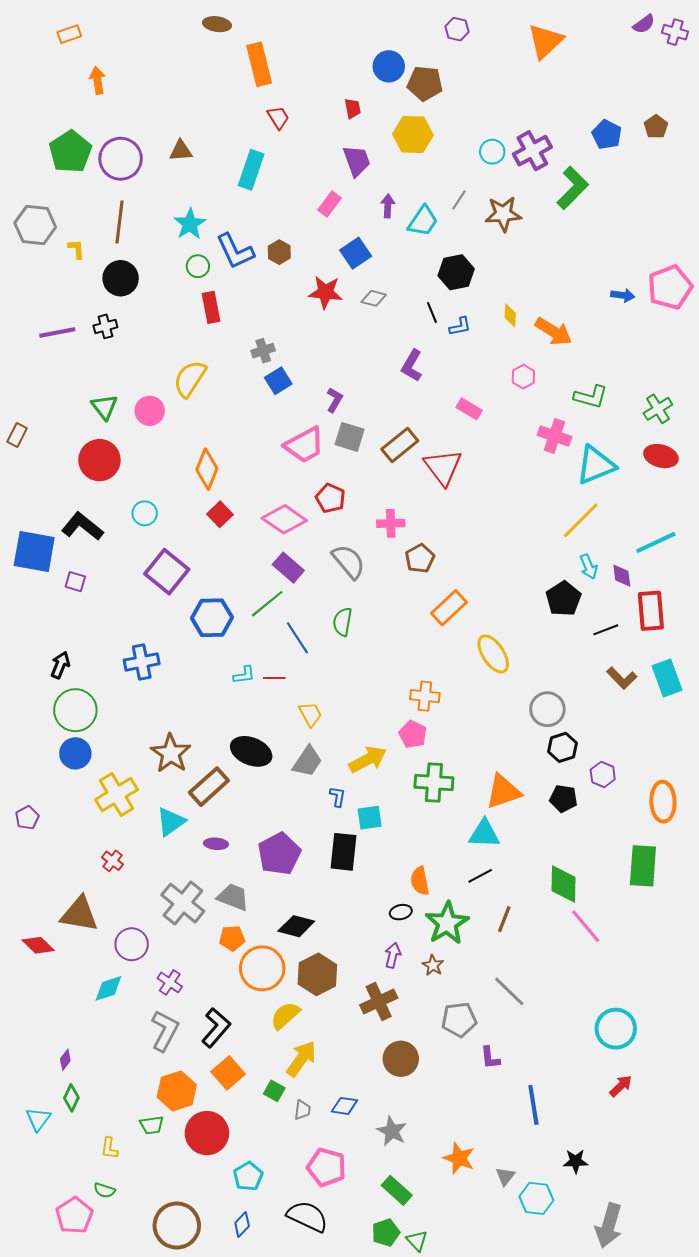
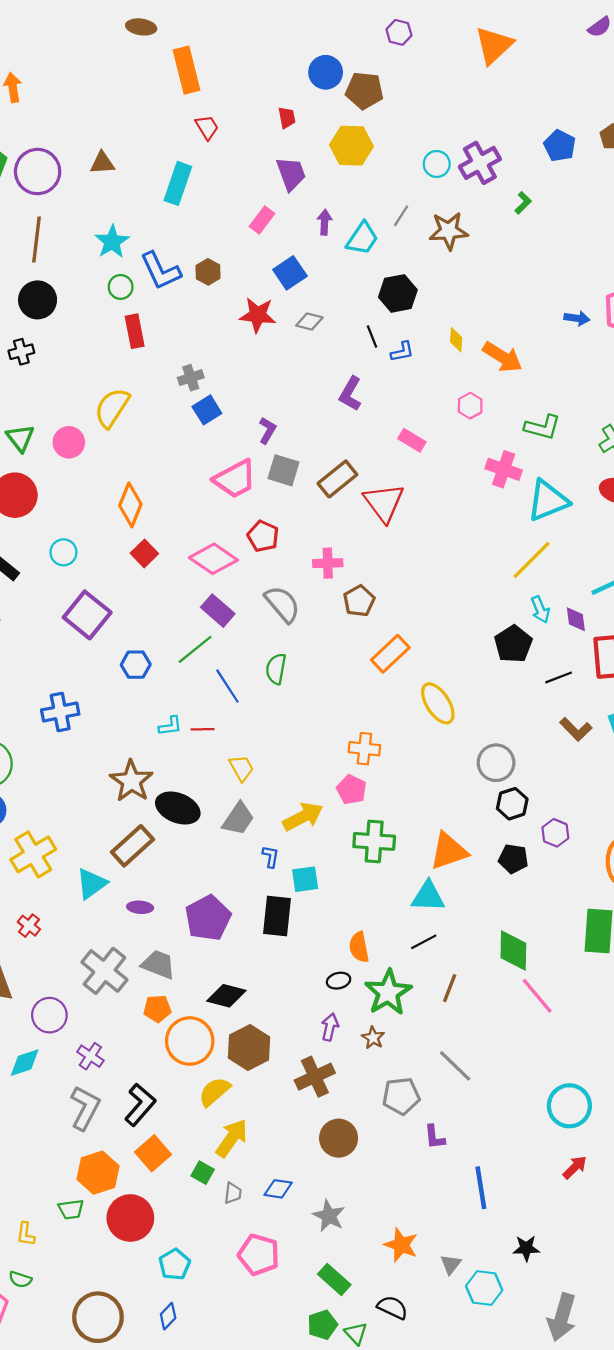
green L-shape: (573, 188) -> (523, 203), size x0.5
blue hexagon: (212, 618) -> (136, 665), size x0.7
brown star: (171, 753) -> (131, 781), moved
black semicircle: (307, 1216) -> (392, 1308), moved, size x0.7

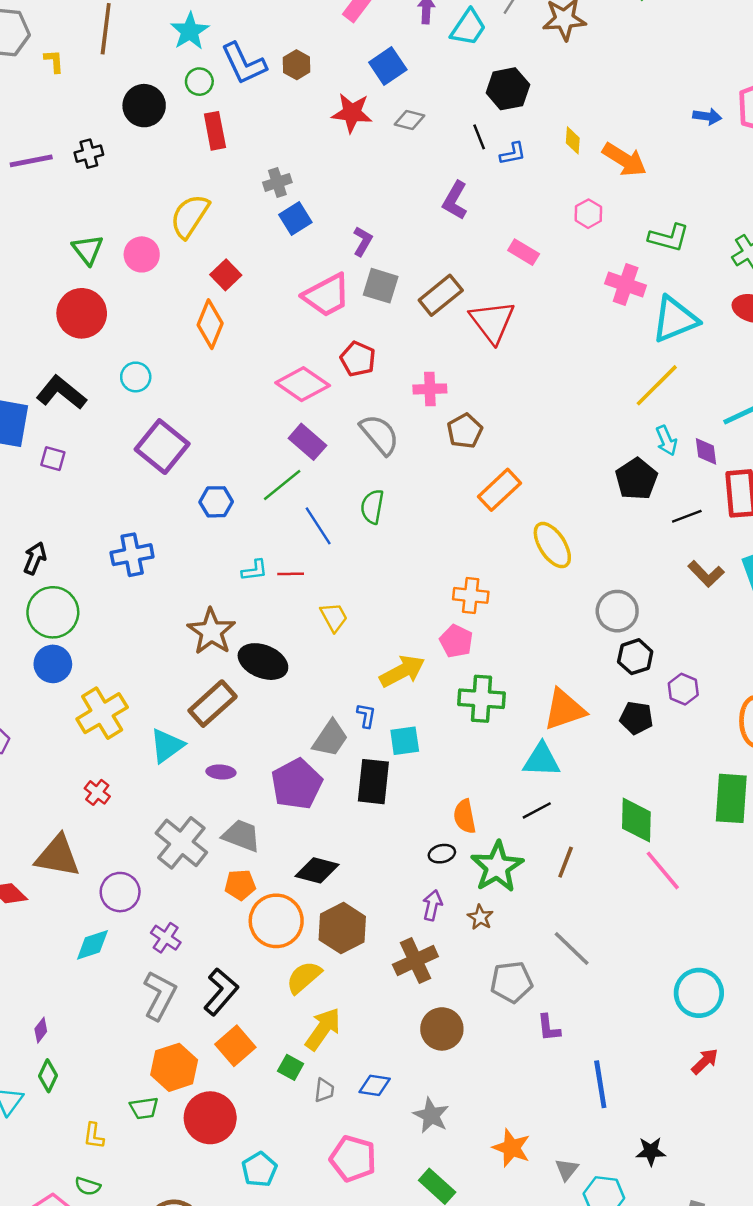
black circle: (38, 300) -> (144, 106), moved
red square: (144, 553) -> (226, 275), moved
gray trapezoid: (238, 819) -> (330, 738), moved

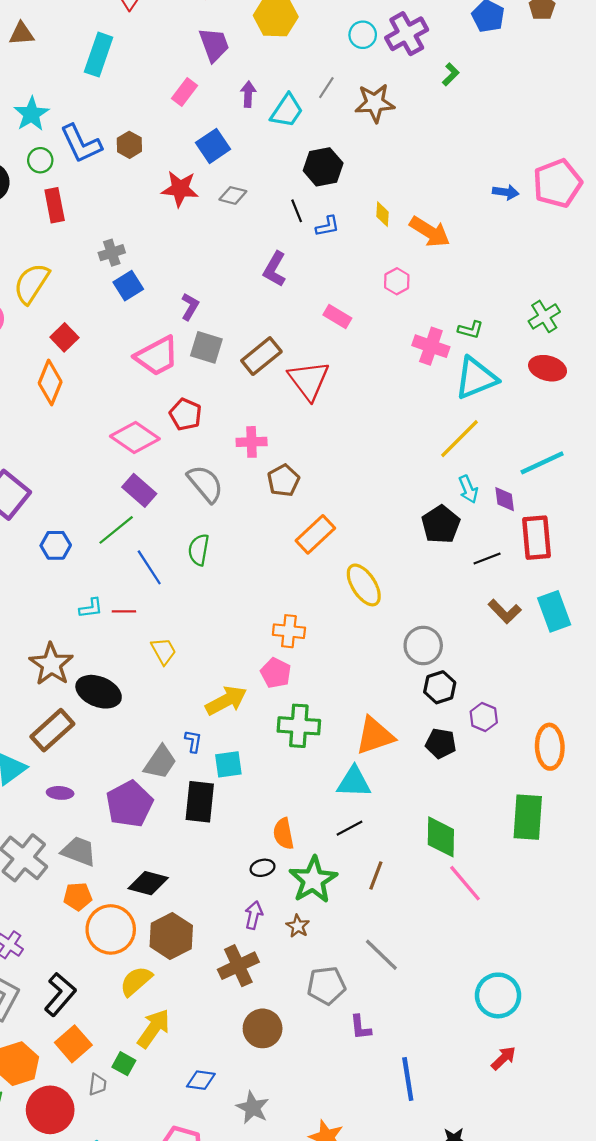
green L-shape: (669, 238) -> (471, 330), moved, size x0.7
gray trapezoid: (324, 1090) -> (97, 1085), moved

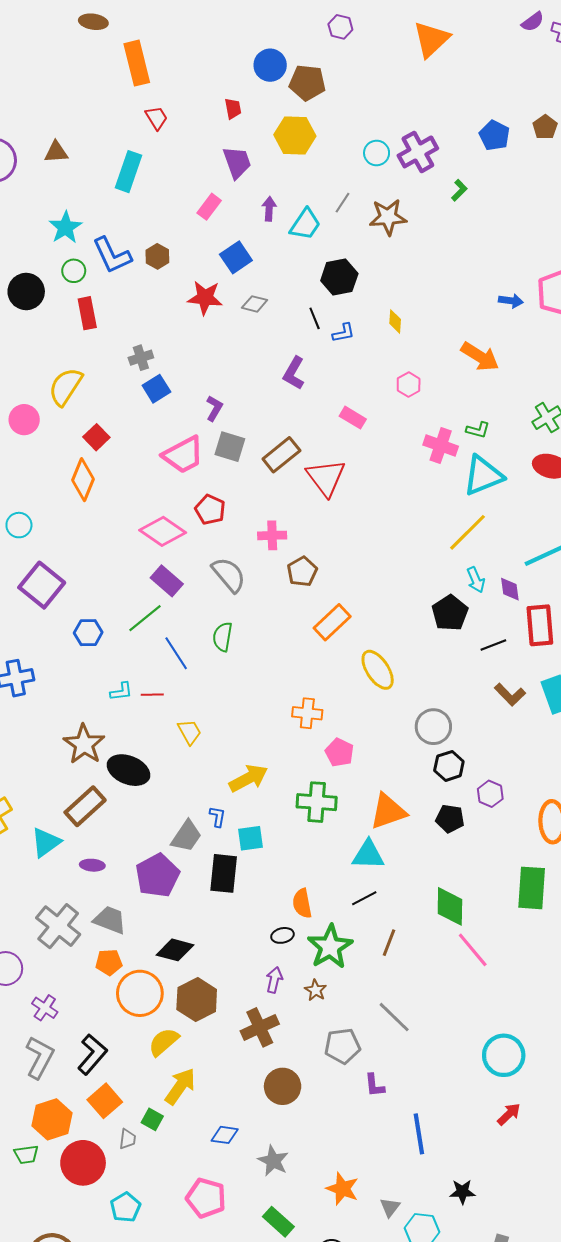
orange arrow: (430, 232) -> (480, 357), moved
pink pentagon: (276, 673) -> (339, 752), moved

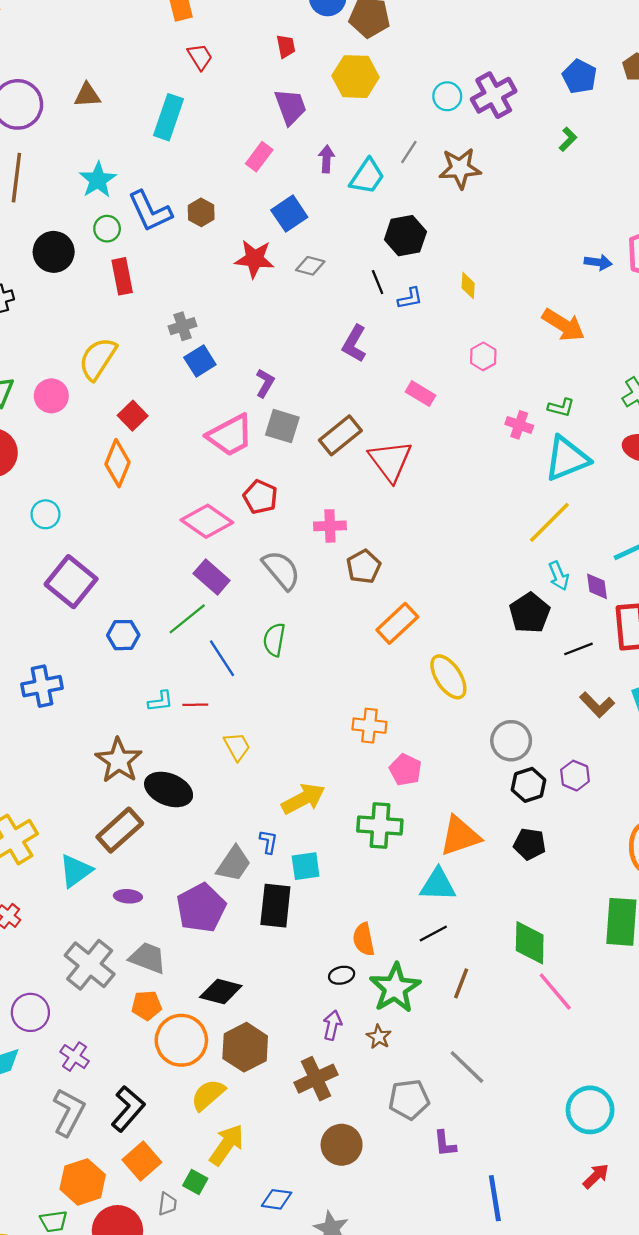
green L-shape: (459, 190) -> (568, 139), moved
pink cross: (441, 446) -> (519, 425), size x0.7
purple hexagon: (490, 794) -> (575, 776), moved

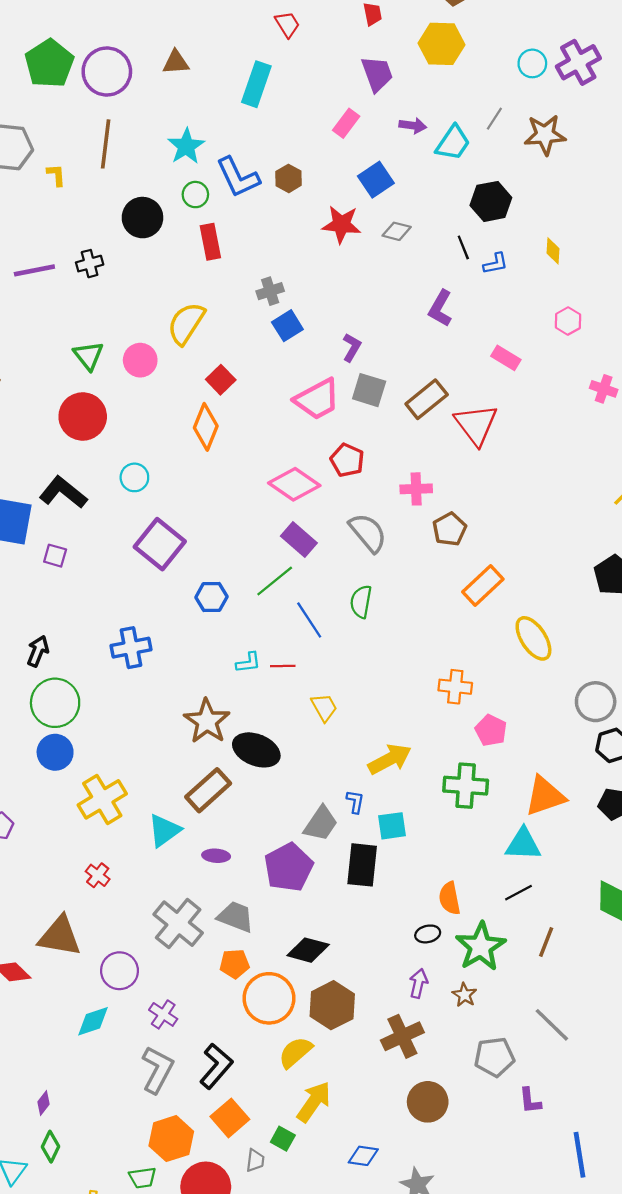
purple arrow: (326, 159) -> (413, 126), turned 95

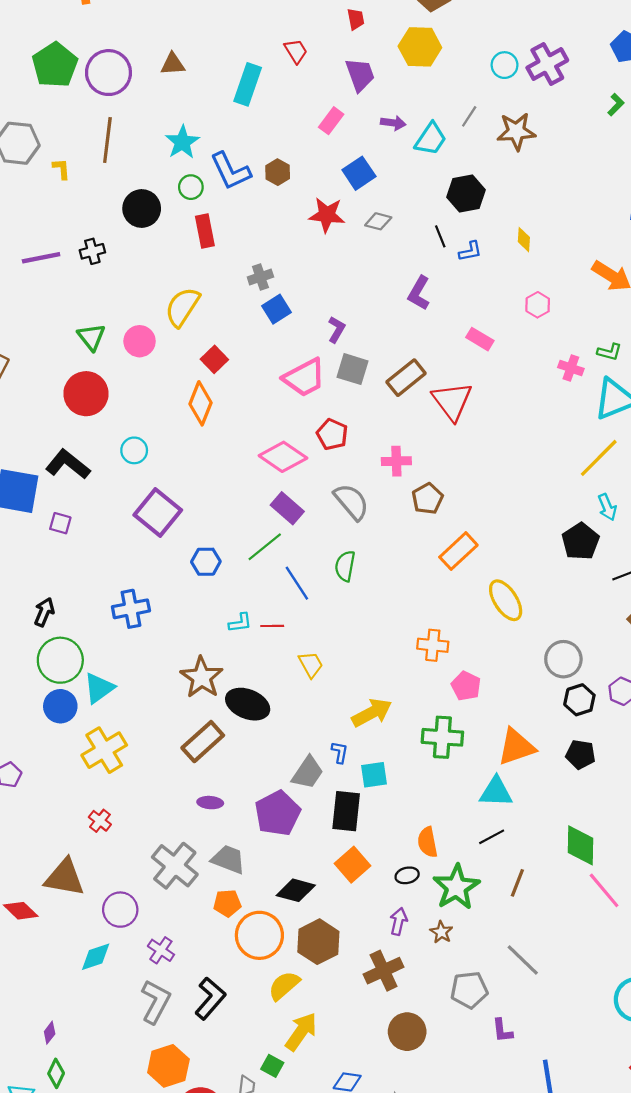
red trapezoid: (287, 24) -> (296, 51), moved
cyan triangle: (164, 830) -> (99, 688), moved
orange square: (230, 1118) -> (353, 865), moved

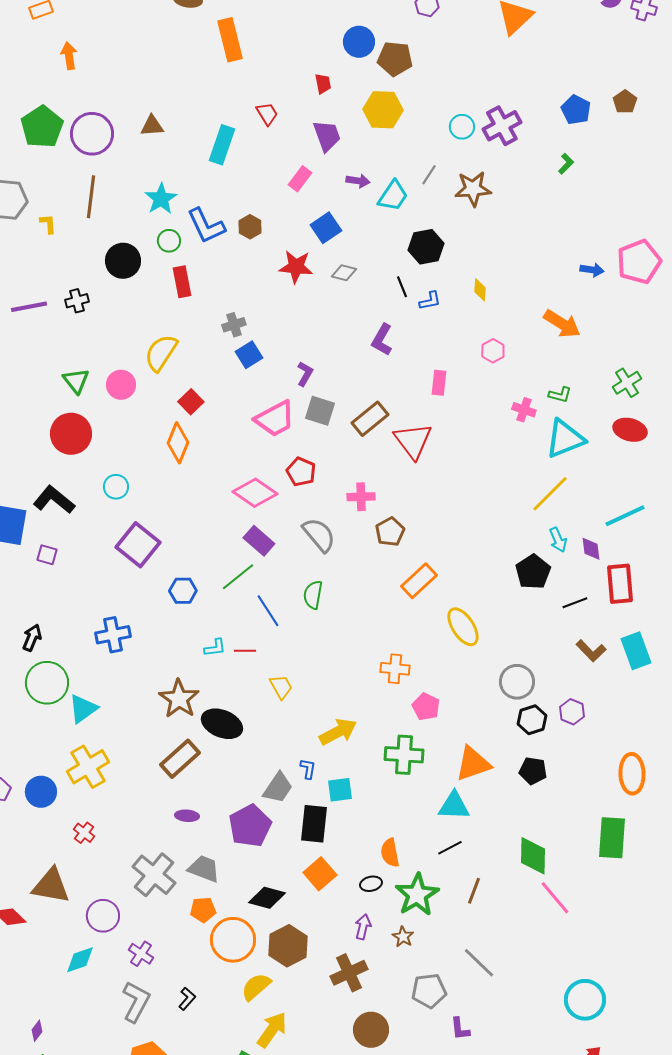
pink rectangle: (480, 339) -> (439, 383), turned 65
blue circle: (60, 706) -> (41, 792), moved
black L-shape: (210, 998) -> (187, 999), size x0.6

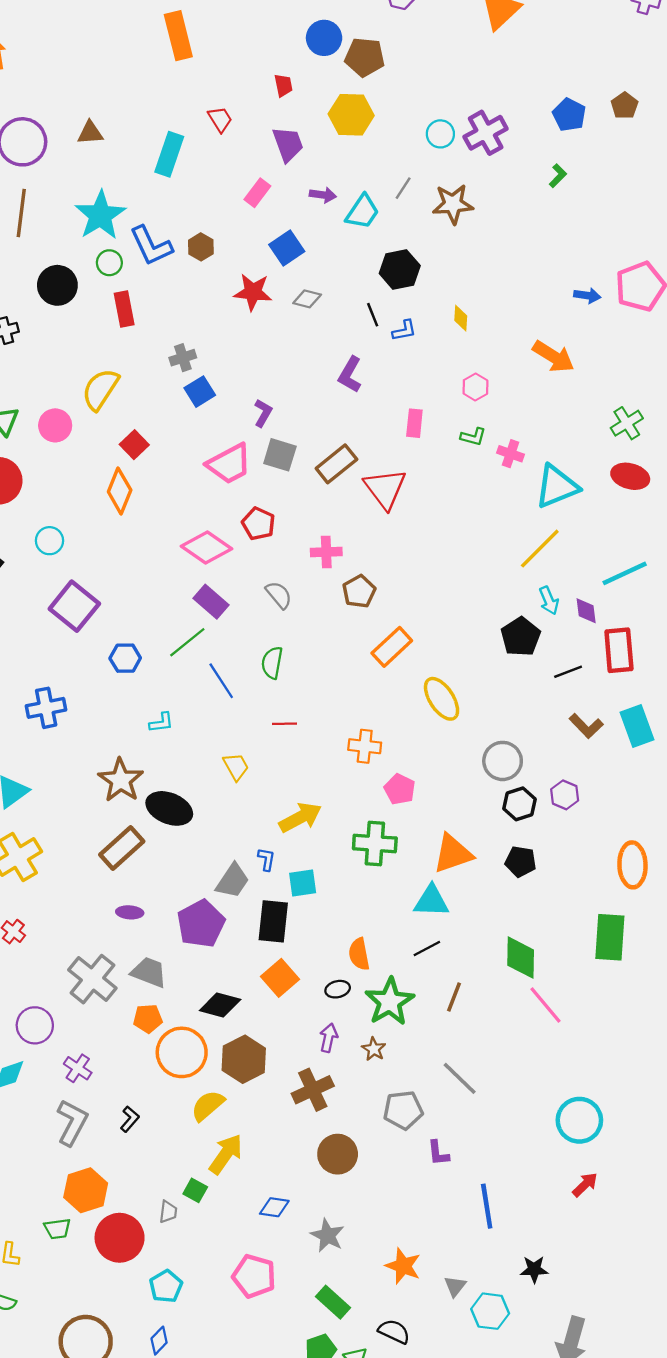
cyan star: (161, 199) -> (100, 215), size x1.4
green L-shape: (560, 395) -> (473, 437), moved
gray semicircle: (319, 535) -> (279, 595), size x0.7
red line: (245, 651) -> (284, 724), moved

